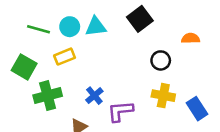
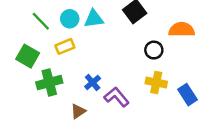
green line: (38, 29) -> (41, 21), turned 30
orange semicircle: (191, 38) -> (182, 30), size x1.5
purple L-shape: (120, 111) -> (117, 97), turned 55

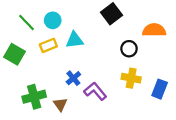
cyan triangle: (94, 19) -> (74, 40), moved
green cross: (49, 82) -> (34, 97), moved
blue rectangle: (188, 95) -> (160, 89), turned 54
brown triangle: (78, 111) -> (60, 104), turned -32

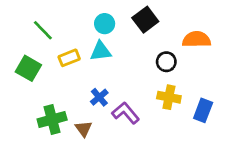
cyan circle: (53, 20) -> (105, 24), moved

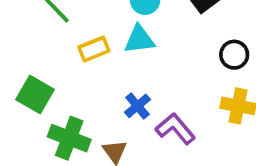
green square: (28, 68) -> (35, 95), moved
green cross: (52, 119) -> (69, 138), turned 36

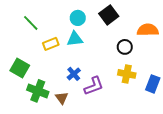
purple L-shape: (175, 129) -> (94, 86), turned 110

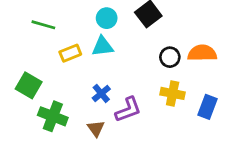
green line: (31, 23) -> (43, 25), turned -30
orange semicircle: (148, 30) -> (202, 53), moved
brown triangle: (62, 98) -> (96, 128), moved

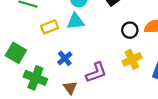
blue cross: (101, 93) -> (65, 58), moved
yellow cross: (173, 93) -> (132, 59), turned -36

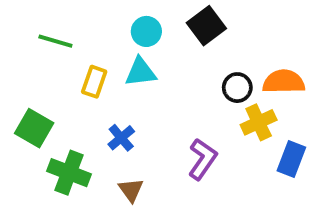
yellow rectangle: (50, 27) -> (94, 82), turned -49
yellow cross: (132, 59) -> (259, 122), moved
purple L-shape: (96, 72) -> (202, 159), moved, turned -35

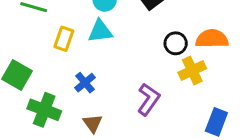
blue rectangle: (291, 159) -> (216, 122), moved

